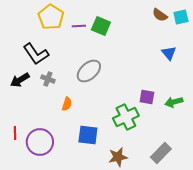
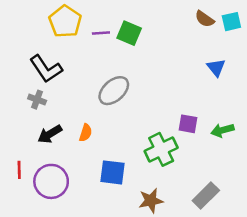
gray cross: (48, 79) -> (37, 100), moved
black arrow: (20, 80) -> (50, 134), moved

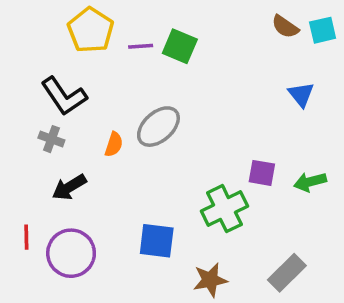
orange semicircle: (86, 133) -> (114, 144), moved

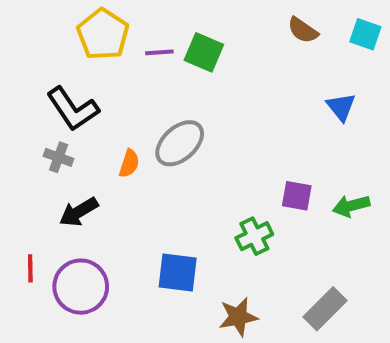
brown semicircle: (285, 27) -> (303, 30), moved
cyan square: (323, 30) -> (365, 34), turned 32
green cross: (224, 209) -> (254, 236), size x0.7

